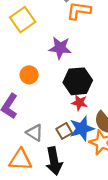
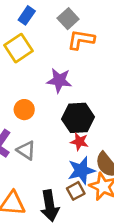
brown square: (64, 131) -> (76, 191), moved
gray triangle: (35, 133) -> (26, 150), moved

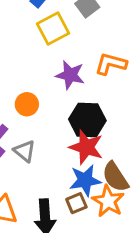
orange L-shape: (81, 40) -> (111, 64), moved
yellow square: (19, 48) -> (53, 28), moved
red star: (79, 142) -> (86, 147), size x1.6

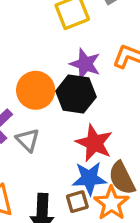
orange circle: (27, 104) -> (36, 90), size x1.5
black hexagon: (87, 120) -> (76, 94), moved

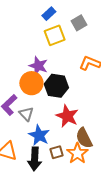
purple star: (85, 64) -> (38, 66), moved
blue star: (89, 178) -> (39, 135), moved, turned 30

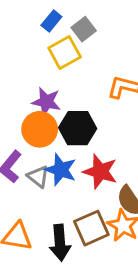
gray square: (79, 23) -> (84, 29), moved
blue star: (39, 135) -> (61, 170), moved
brown square: (56, 152) -> (91, 228), size x1.6

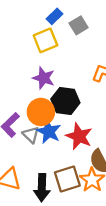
yellow square: (65, 52) -> (45, 40), moved
orange circle: (40, 129) -> (41, 112), moved

